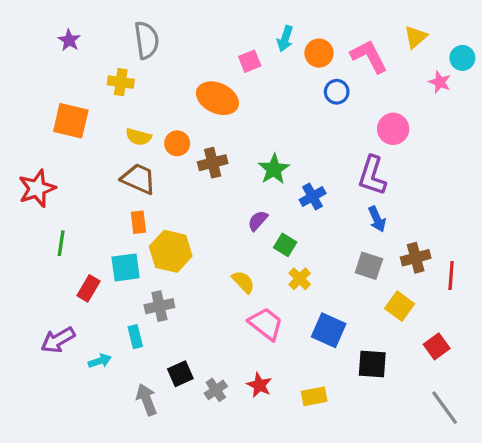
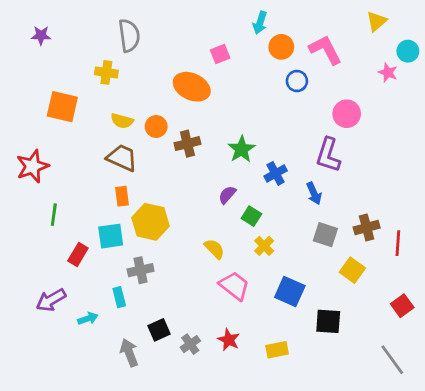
yellow triangle: (416, 37) -> (377, 21), moved
cyan arrow: (285, 39) -> (260, 23), moved
purple star: (69, 40) -> (41, 36), moved, turned -30
blue arrow: (377, 219) -> (314, 193), moved
red square: (437, 346) -> (402, 306), moved

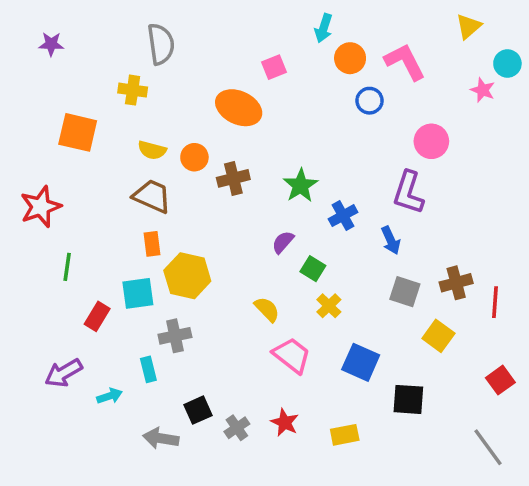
gray arrow: (129, 353) -> (161, 438), turned -60

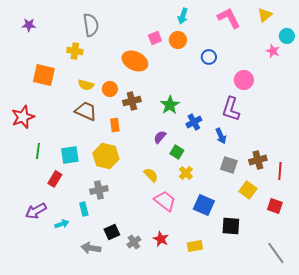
orange circle: (350, 58) -> (178, 40), moved
pink L-shape: (405, 62) -> (229, 18), moved
orange rectangle: (152, 244) -> (115, 125), moved
cyan square: (138, 293) -> (70, 155), moved
red square: (500, 380) -> (275, 206), moved, turned -35

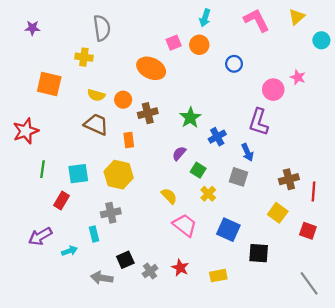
pink star: (273, 51) -> (298, 77), moved
gray square: (229, 165) -> (238, 177), moved

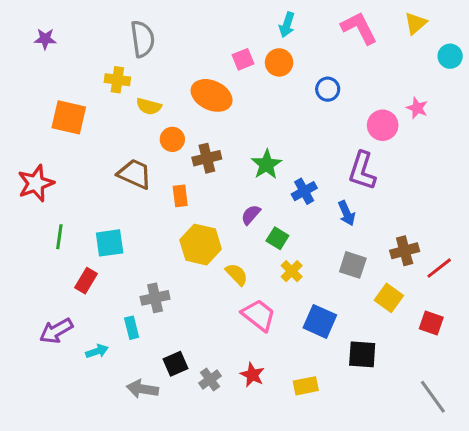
yellow semicircle: (96, 95) -> (149, 106), moved
yellow hexagon: (119, 175) -> (201, 245), moved
gray square: (238, 177) -> (353, 265), moved
red line: (314, 192) -> (439, 268), turned 48

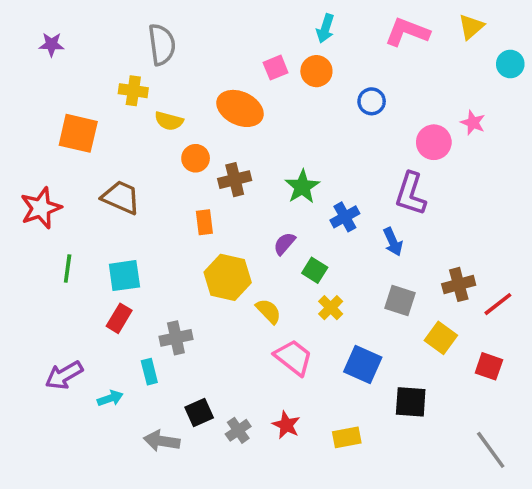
pink L-shape: (359, 28) -> (407, 32), turned -42
brown trapezoid: (135, 174) -> (121, 197), moved
red rectangle: (86, 281) -> (119, 318), moved

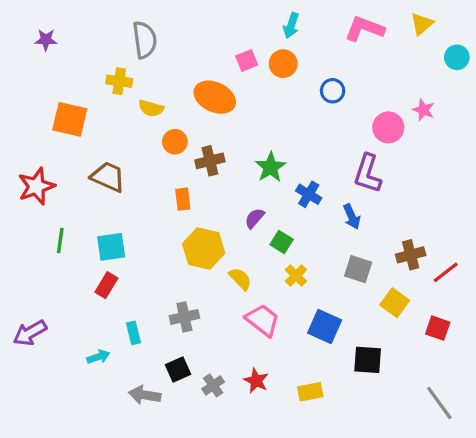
blue cross: (345, 217) -> (309, 194), turned -30
gray cross: (176, 338) -> (184, 317), moved
purple arrow: (64, 375) -> (30, 333), moved

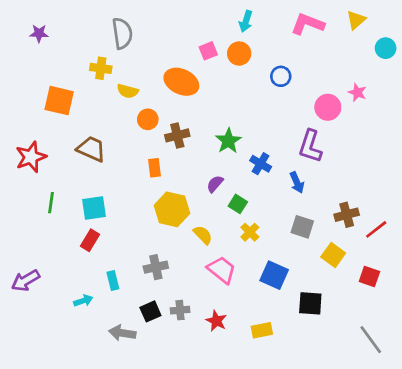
gray cross: (213, 385) -> (180, 310), moved, turned 30

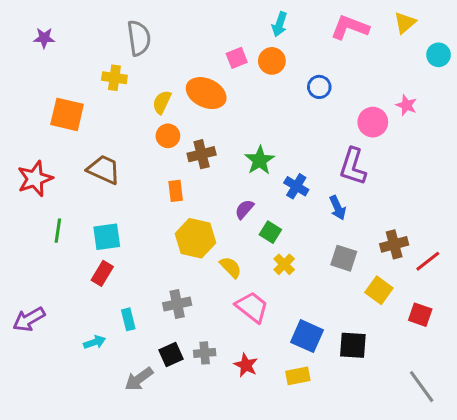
yellow semicircle: (128, 91) -> (162, 102), moved, turned 100
blue square: (274, 275) -> (307, 336), moved
gray arrow: (122, 333) -> (139, 379), turned -45

